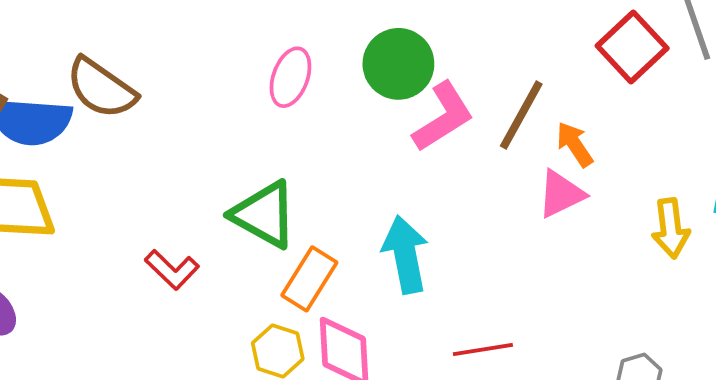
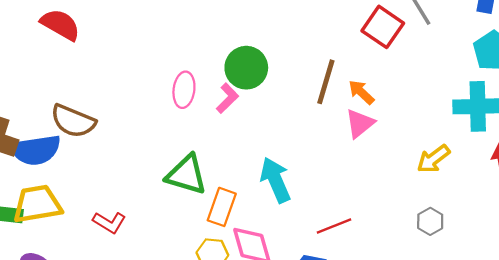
pink L-shape: (443, 117) -> (227, 98), moved, size x0.7
yellow arrow: (671, 228) -> (433, 159), moved, turned 72
red L-shape: (172, 270) -> (109, 222), moved

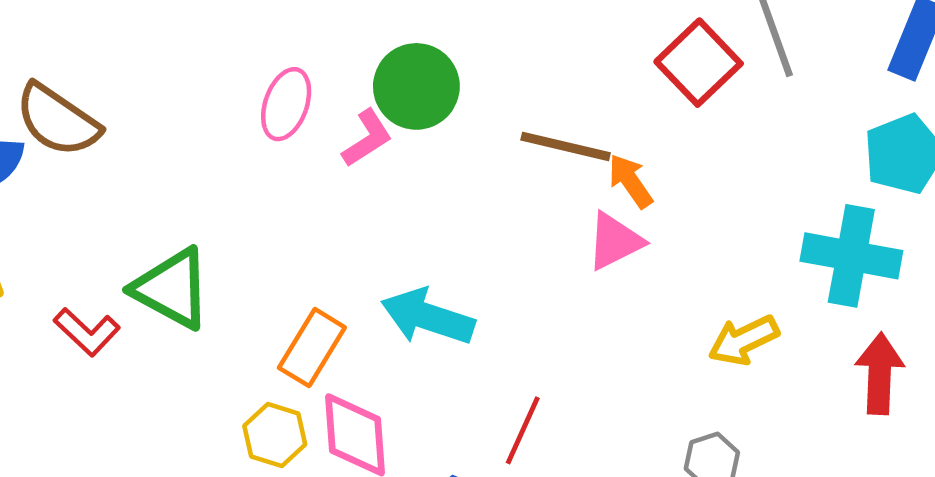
brown line: (326, 82) -> (566, 146), turned 75
green triangle: (186, 175) -> (172, 289), moved
cyan arrow: (275, 180) -> (428, 317), turned -60
red line: (334, 226) -> (523, 430), turned -56

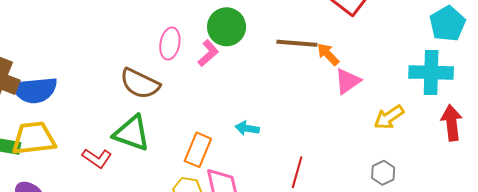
brown semicircle: (58, 120) -> (140, 84), moved
pink triangle: (615, 241) -> (348, 81), moved
cyan arrow: (428, 317) -> (247, 128), size x0.6

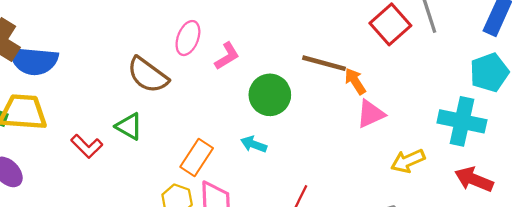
green circle: (227, 27) -> (270, 95), moved
red arrow: (452, 123) -> (474, 179), turned -72
green triangle: (132, 133) -> (129, 126), size x0.7

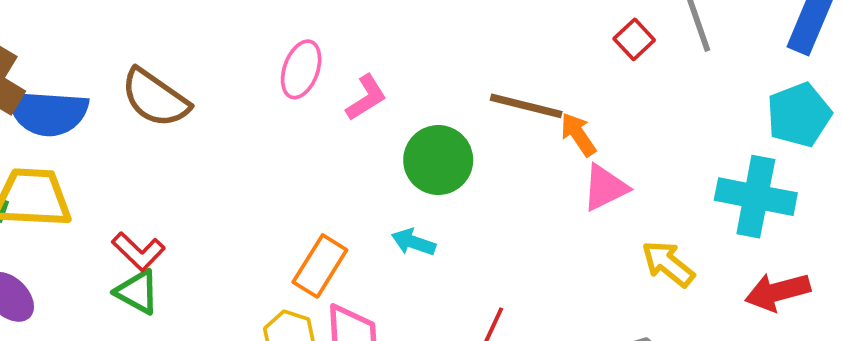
red square: (390, 24) -> (634, 39), size x0.6
brown semicircle: (148, 75) -> (155, 98), moved
green triangle: (129, 126) -> (137, 292), moved
yellow arrow: (408, 161) -> (668, 264), turned 64
red arrow: (474, 179) -> (778, 292), turned -36

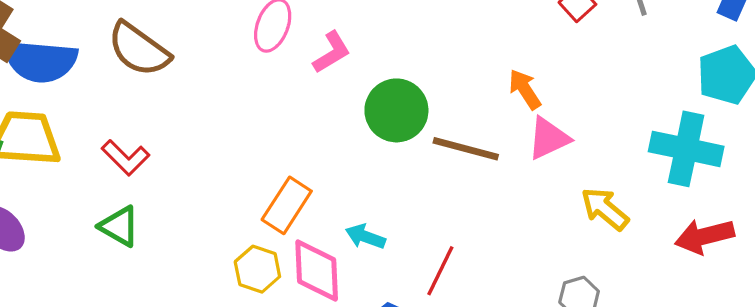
brown line: (526, 106) -> (466, 149), moved
cyan arrow: (413, 242) -> (365, 237), moved
red L-shape: (138, 251) -> (125, 158), moved

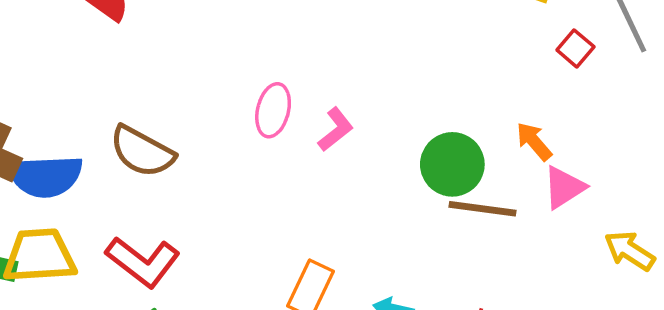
green circle: (396, 110) -> (452, 164), moved
red L-shape: (125, 158) -> (143, 262), size x1.5

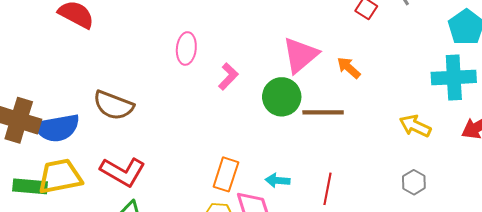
pink ellipse: (273, 110) -> (186, 48), moved
green circle: (452, 164) -> (282, 97), moved
pink triangle: (564, 187) -> (300, 55), moved, size x1.4

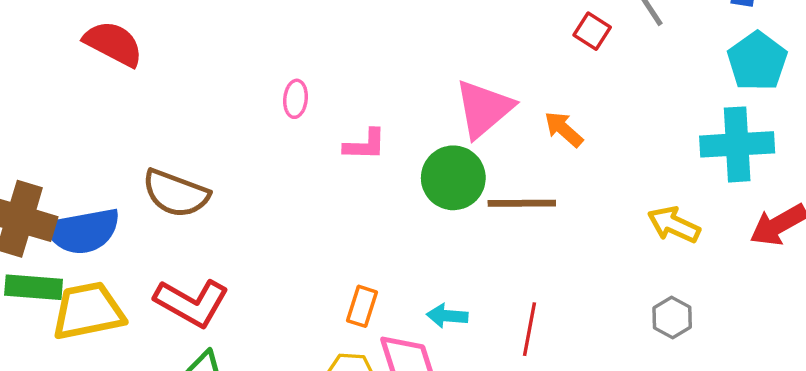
pink ellipse: (186, 48) -> (296, 99), size x0.7
pink L-shape: (228, 76) -> (365, 145), turned 48
orange rectangle: (226, 174) -> (362, 306), size x0.7
green rectangle: (30, 186) -> (34, 287), moved

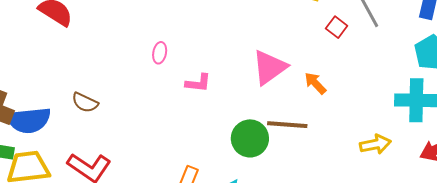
green circle: (453, 178) -> (250, 138), moved
brown semicircle: (176, 193) -> (85, 102), size x0.7
yellow arrow: (674, 225) -> (375, 144), turned 140

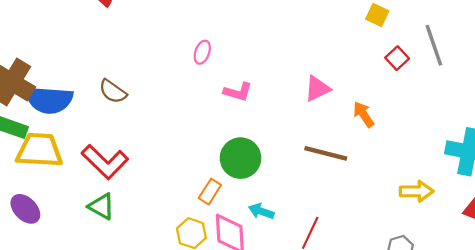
pink triangle: (269, 67) -> (317, 89), size x0.7
green circle: (250, 138) -> (241, 158), moved

